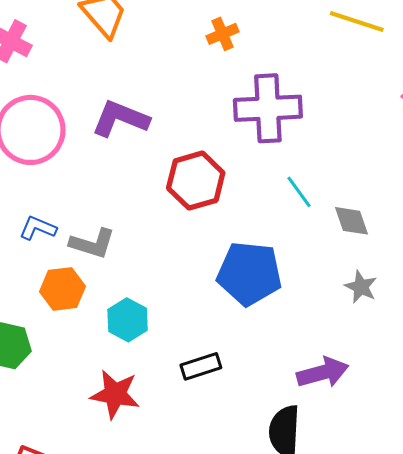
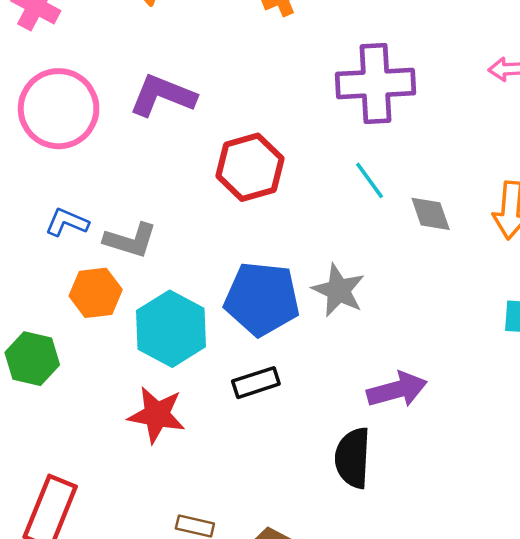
purple cross: (268, 108) -> (375, 84), moved
blue pentagon: (249, 273) -> (262, 299), moved
gray star: (361, 287) -> (338, 290), moved, size x1.4
cyan hexagon: (128, 320) -> (171, 329), size x1.5

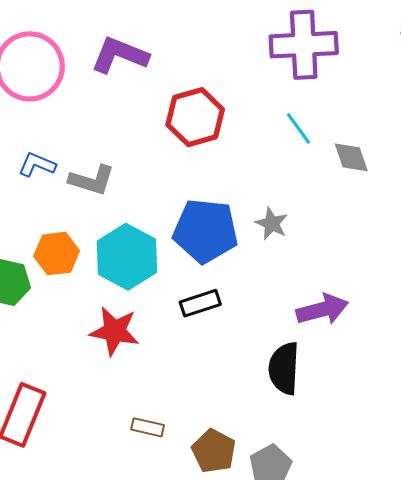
gray star: (338, 290) -> (272, 224), size x0.7
orange hexagon: (96, 293) -> (57, 254), moved

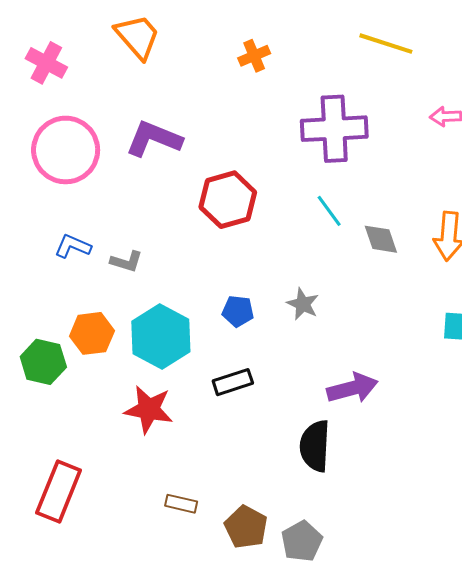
gray L-shape: (92, 180) -> (126, 261), size x0.7
blue pentagon: (205, 231) -> (238, 311), size x0.5

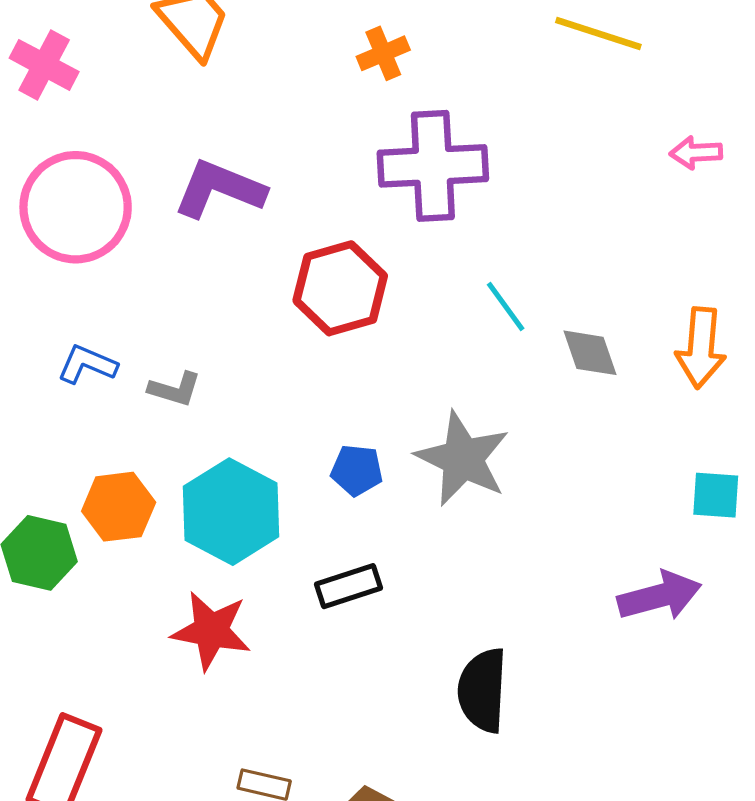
purple cross: (334, 129) -> (433, 166), moved
gray star: (303, 304) -> (463, 459), size x1.8
purple arrow: (352, 388) -> (660, 596), moved

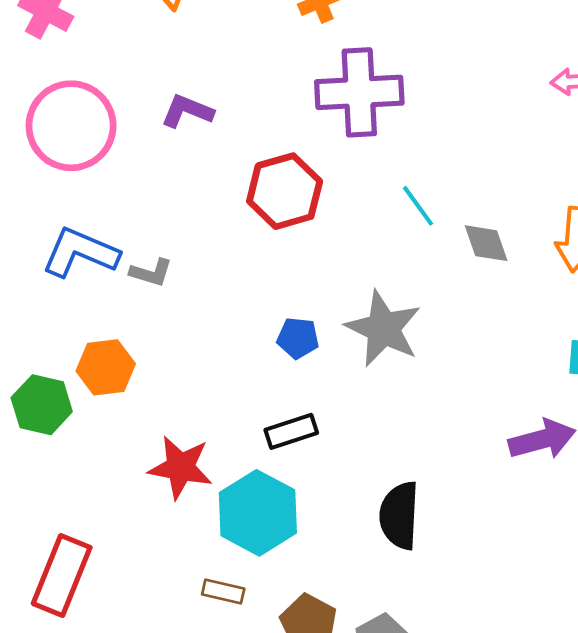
purple L-shape: (219, 189) -> (187, 111), size x0.7
blue L-shape: (87, 364) -> (80, 253), size x1.6
cyan hexagon: (231, 512) -> (258, 513), moved

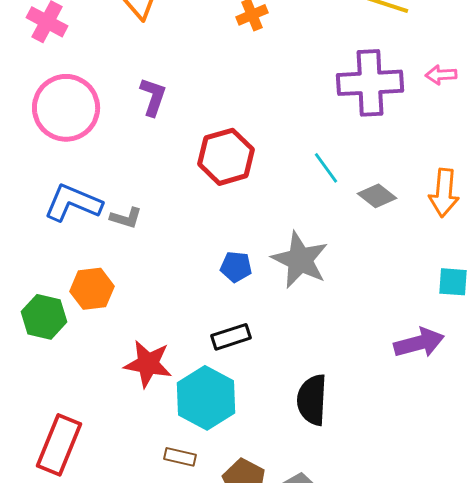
purple cross: (359, 92) -> (370, 83), moved
purple L-shape: (187, 111) -> (153, 97), turned 87
gray diamond: (486, 243) -> (377, 196), turned -33

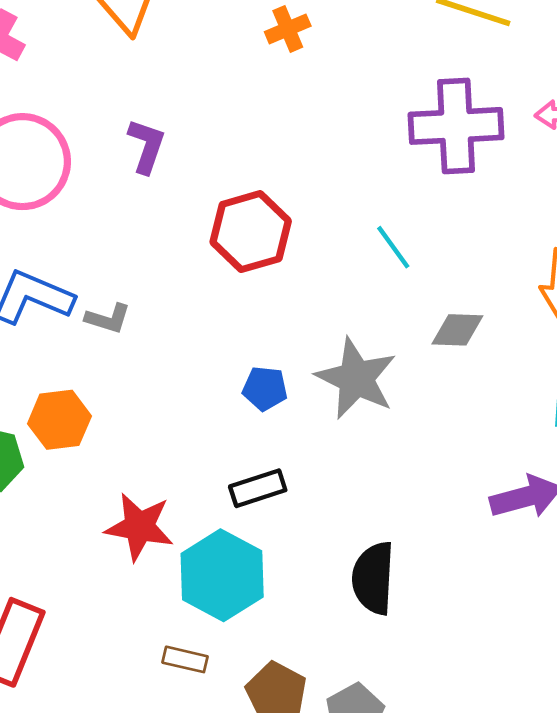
gray diamond: (377, 196) -> (457, 330), moved, turned -36

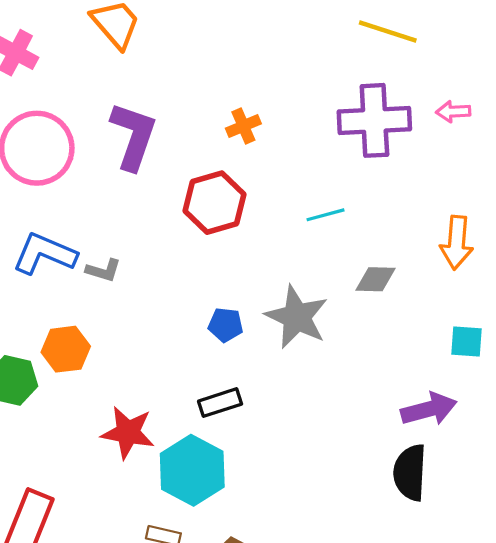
orange cross: (288, 29) -> (243, 126), moved
purple L-shape: (146, 146) -> (133, 136), size x1.6
cyan line: (393, 247) -> (326, 215), turned -69
black semicircle: (373, 578) -> (410, 472), moved

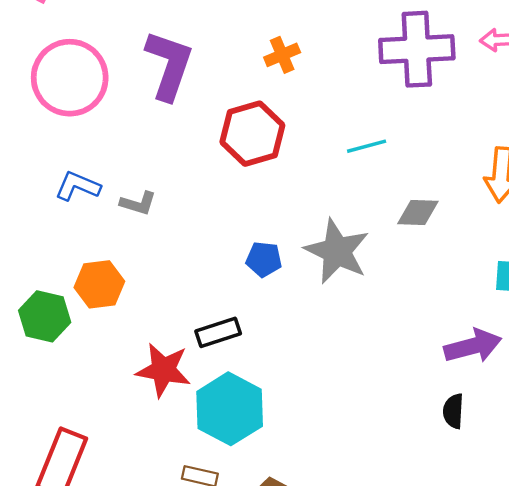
blue L-shape: (45, 254) -> (78, 186), size x0.7
black rectangle: (220, 403) -> (218, 332), moved
black semicircle: (410, 472) -> (453, 411), size x0.6

